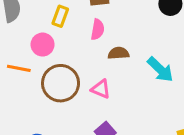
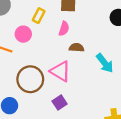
brown circle: (61, 83) -> (30, 79), moved
pink triangle: (101, 89) -> (60, 71), size x1.5

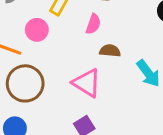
brown circle: (30, 79) -> (25, 83), moved

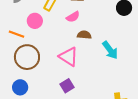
pink semicircle: (93, 24) -> (73, 17), turned 40

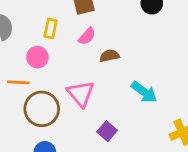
cyan arrow: (110, 50) -> (144, 92), moved
pink triangle: (69, 57) -> (81, 94), moved, turned 35

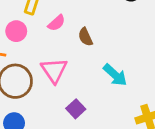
pink semicircle: (87, 36) -> (56, 23), moved
brown semicircle: (109, 56) -> (85, 37), turned -108

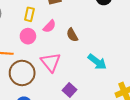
pink circle: (16, 31) -> (28, 36), moved

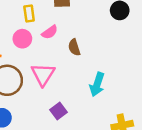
yellow rectangle: (29, 14) -> (29, 14), turned -32
cyan arrow: (97, 62) -> (97, 84), turned 60

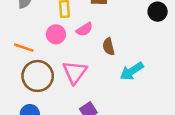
cyan arrow: (97, 84) -> (132, 71), moved, turned 35

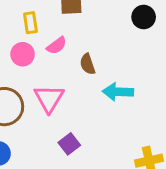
cyan arrow: (132, 71) -> (118, 92), turned 40

